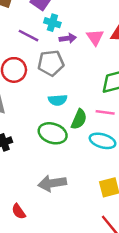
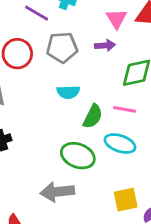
purple arrow: (68, 38) -> (105, 45), moved
green ellipse: (53, 133) -> (78, 156), moved

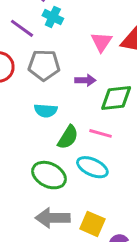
purple arrow: (105, 45) -> (85, 80), moved
gray arrow: (57, 192) -> (53, 218), moved
yellow square: (126, 200) -> (92, 224), turned 30

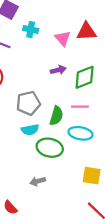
cyan cross: (53, 17) -> (31, 30), moved
gray pentagon: (44, 65) -> (28, 103), moved
cyan semicircle: (46, 111) -> (30, 130), moved
gray arrow: (53, 218) -> (38, 181), moved, size x0.6

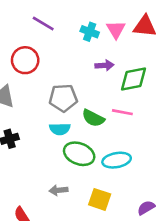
cyan cross: (31, 30) -> (90, 32), moved
green semicircle: (56, 116) -> (93, 118), turned 90
cyan ellipse: (80, 133) -> (117, 160), moved, turned -30
yellow square: (92, 176) -> (100, 199), moved

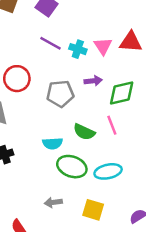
purple line: (43, 24) -> (50, 43), moved
gray pentagon: (63, 98) -> (60, 94), moved
pink line: (122, 112) -> (112, 125), turned 60

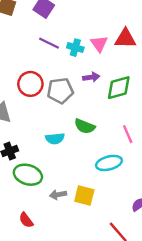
red circle: (17, 79) -> (30, 84), moved
pink line: (112, 125) -> (128, 134), moved
green ellipse: (72, 167) -> (28, 175), moved
yellow square: (93, 210) -> (84, 196), moved

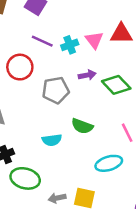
cyan cross: (75, 48) -> (70, 45), turned -35
red circle: (30, 84) -> (20, 67), moved
green diamond: (119, 88) -> (116, 85), turned 64

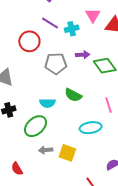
pink triangle: (94, 40) -> (93, 15), moved
green ellipse: (25, 178) -> (36, 126), moved, turned -65

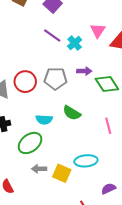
cyan cross: (72, 29) -> (75, 43), turned -32
red circle: (29, 41) -> (25, 82), moved
cyan ellipse: (91, 128) -> (86, 161), moved

